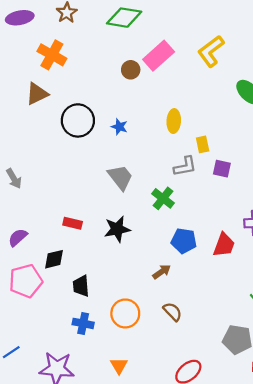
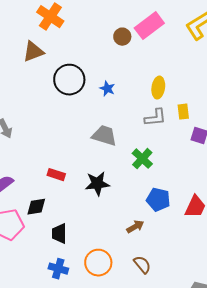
gray L-shape: (185, 166) -> (155, 118), moved
gray trapezoid: (120, 177) -> (104, 136), turned -40

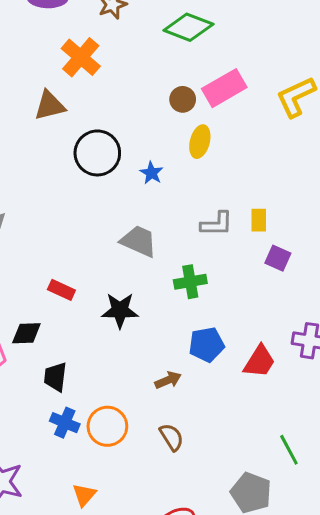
yellow ellipse: (158, 88) -> (200, 142), moved
green cross: (142, 159) -> (190, 282), turned 30
blue pentagon: (158, 200) -> (206, 345), turned -30
blue cross: (58, 269) -> (65, 423), moved

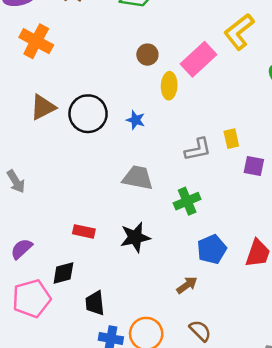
orange cross: (81, 57) -> (36, 41), moved
pink rectangle: (224, 88) -> (199, 59), moved
brown triangle: (50, 106) -> (43, 107), moved

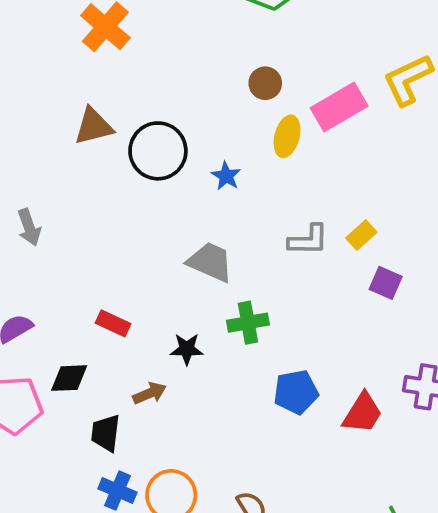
yellow rectangle: (231, 139) -> (361, 235), turned 48
green cross: (187, 201) -> (248, 323), moved
black star: (135, 237) -> (187, 349), size x0.7
brown arrow: (187, 285) -> (150, 393), moved

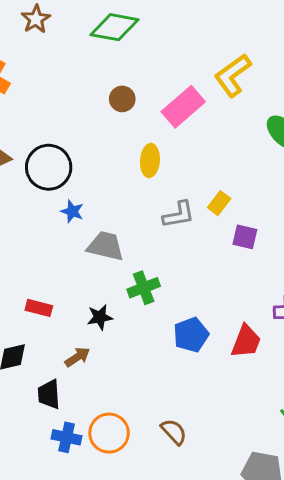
yellow ellipse: (287, 136) -> (150, 161), moved
blue star: (226, 176) -> (72, 211), moved

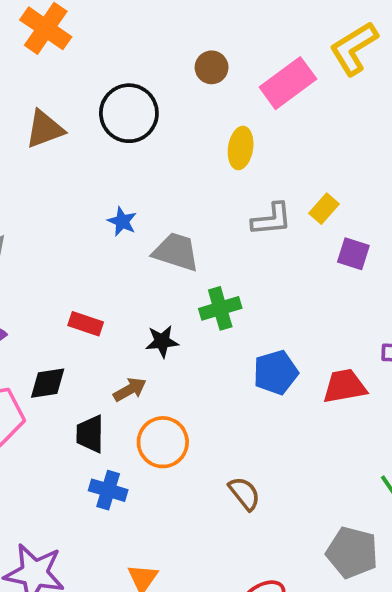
black circle: (49, 167) -> (129, 113), moved
blue star: (72, 211) -> (122, 221), moved
red trapezoid: (246, 341) -> (345, 386), turned -126
orange circle: (109, 433) -> (163, 442), moved

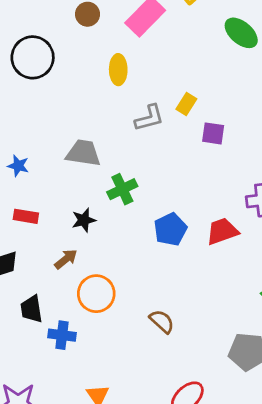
blue star: (122, 221) -> (18, 166), moved
black trapezoid: (90, 434) -> (32, 309), moved

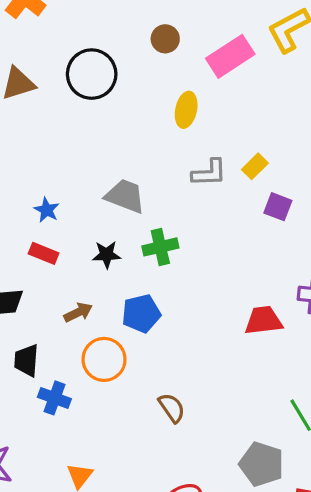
blue star: (18, 166) -> (47, 210), moved
black star: (84, 220) -> (106, 255), moved
blue pentagon: (170, 229) -> (141, 314), moved

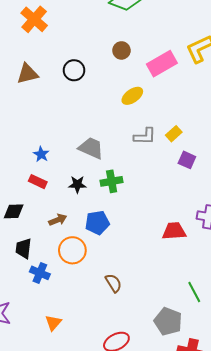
black circle: (92, 74) -> (74, 70), size x0.7
yellow ellipse: (186, 110) -> (132, 96), turned 40

